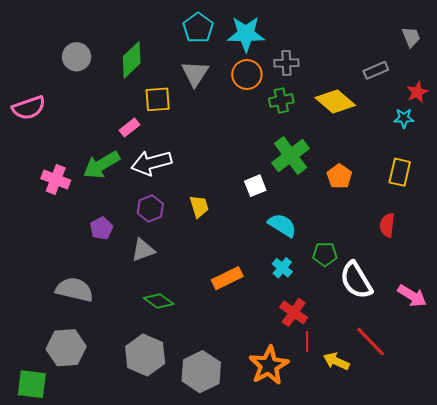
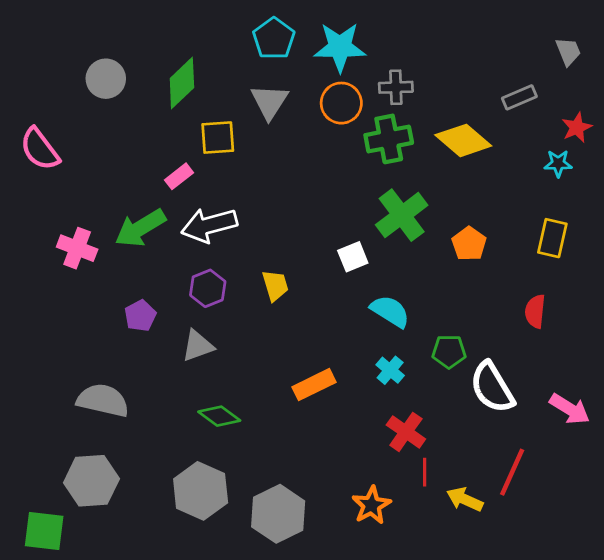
green cross: (281, 100) -> (389, 139), size x1.4
pink semicircle: (29, 108) -> (40, 149), turned 72
red line: (371, 342) -> (512, 472), turned 68
orange star: (269, 365) -> (371, 505), size x0.7

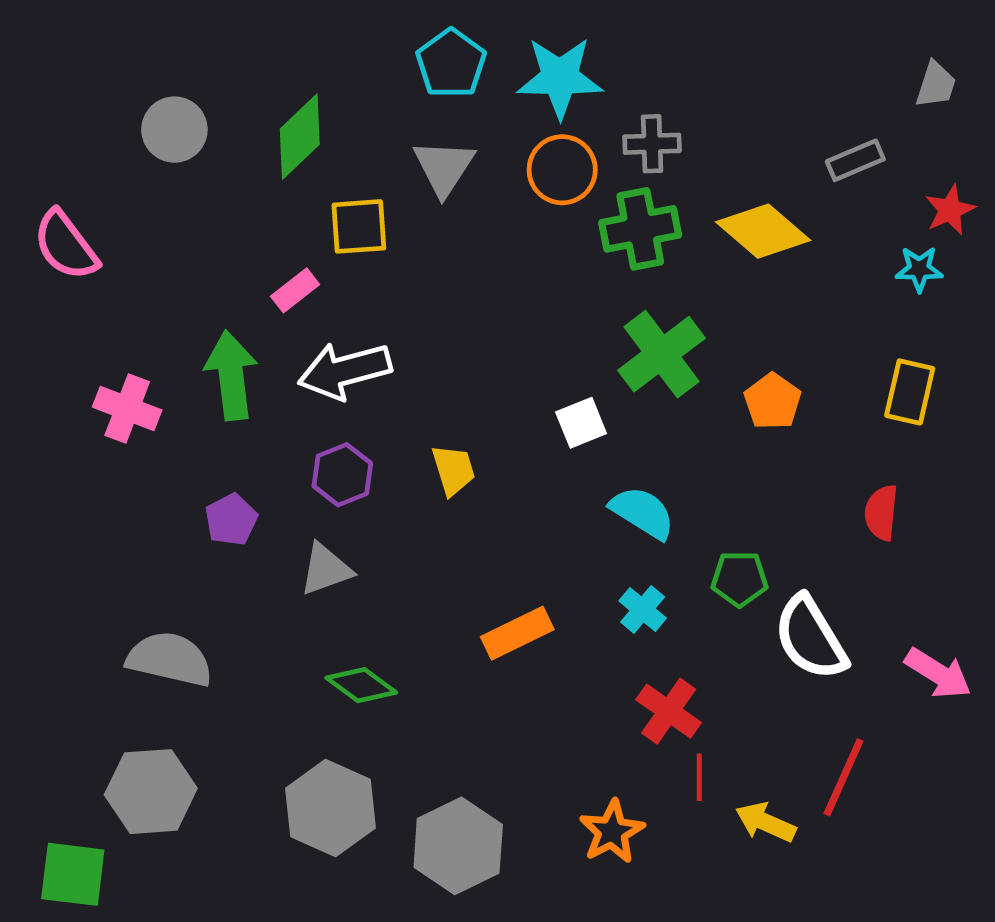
gray trapezoid: (568, 51) -> (936, 85), turned 40
green arrow: (140, 228) -> (231, 375), turned 114

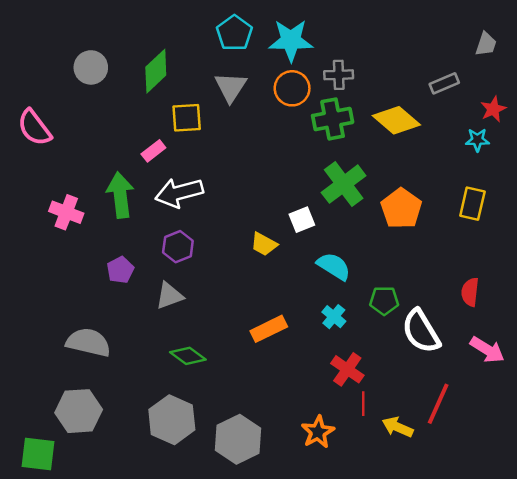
orange pentagon: (773, 401) -> (401, 209), size x1.4
yellow trapezoid: (453, 470) -> (264, 244), moved, turned 136
red semicircle: (881, 513) -> (470, 292), moved

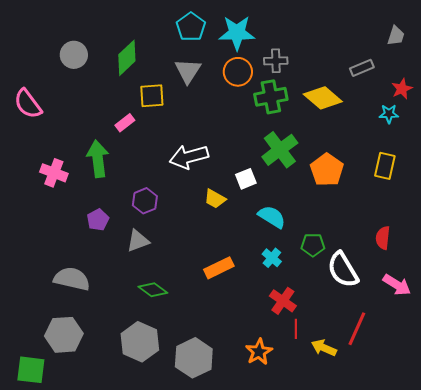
white arrow: (179, 193) -> (189, 157), moved

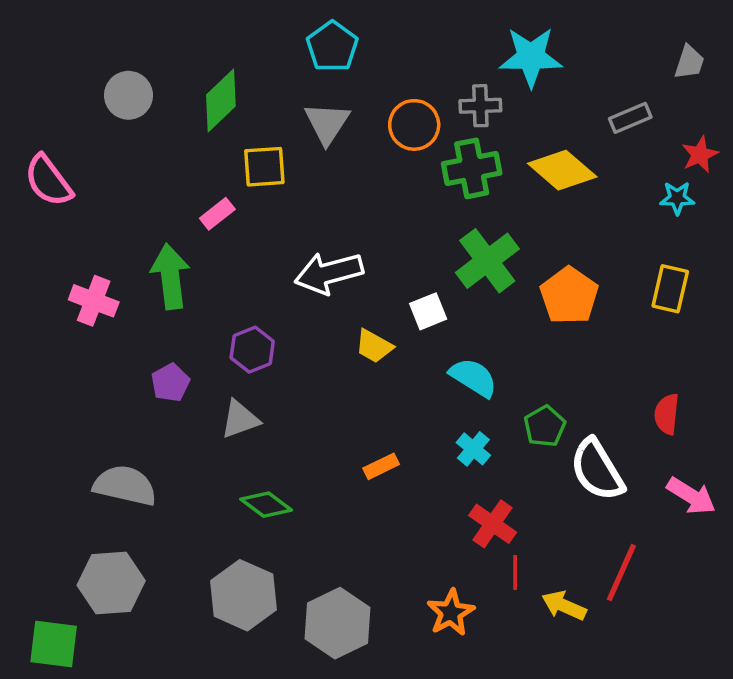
cyan star: (237, 33) -> (531, 57), moved
green pentagon: (313, 245) -> (545, 426), turned -30
orange rectangle: (219, 268) -> (381, 466), size x0.7

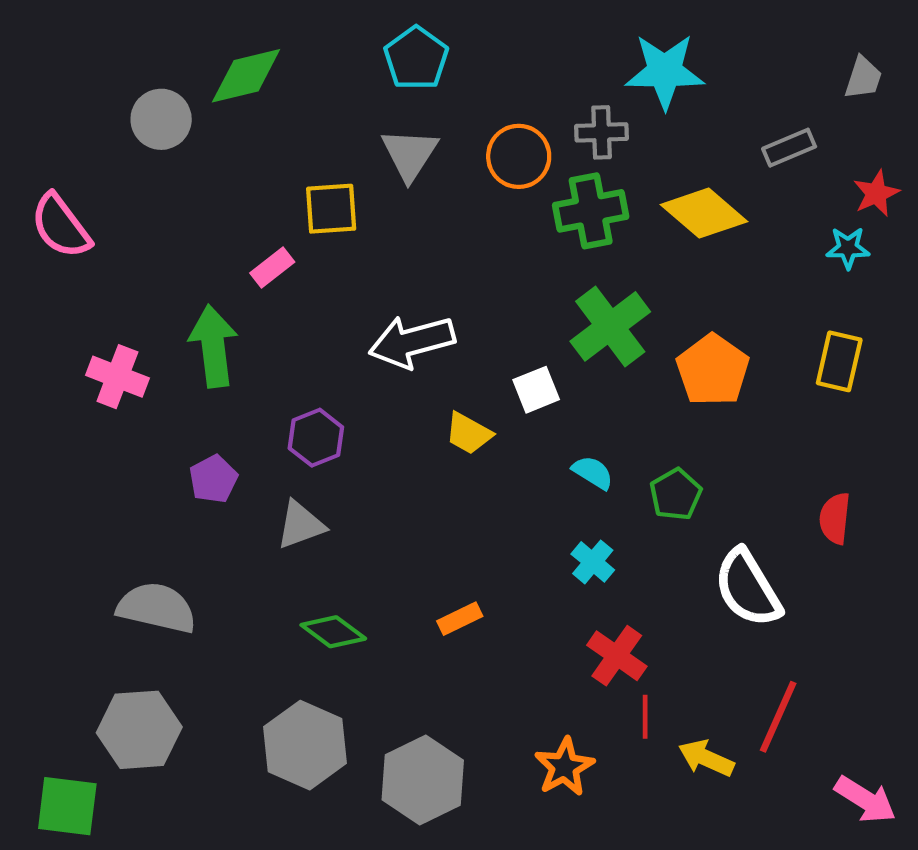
green diamond: (221, 101) -> (246, 76), moved, turned 30
cyan semicircle: (473, 377) -> (593, 473), size x0.7
green pentagon: (545, 426) -> (676, 494), moved
orange rectangle: (381, 466) -> (460, 619), moved
pink arrow: (691, 496) -> (865, 800), moved

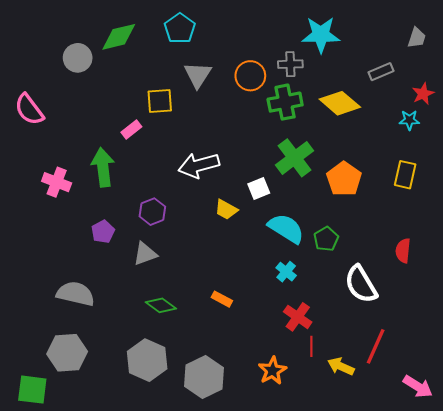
cyan pentagon: (416, 58) -> (180, 28), moved
cyan semicircle: (593, 473) -> (286, 228), size x1.8
orange rectangle: (460, 619) -> (222, 299), turned 54

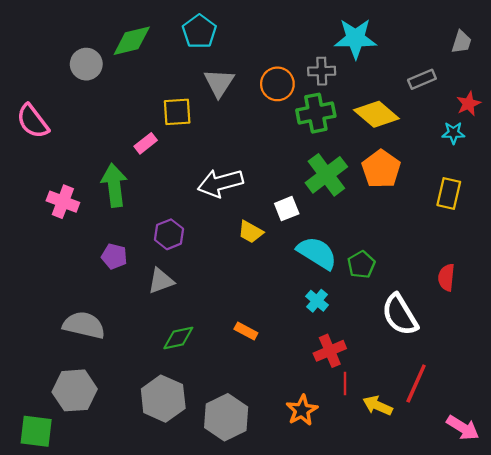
orange pentagon: (344, 179) -> (381, 169), moved
purple pentagon: (103, 232) -> (114, 256), turned -30
green diamond: (161, 305) -> (178, 338), turned -48
red cross: (298, 317) -> (330, 351), turned 32

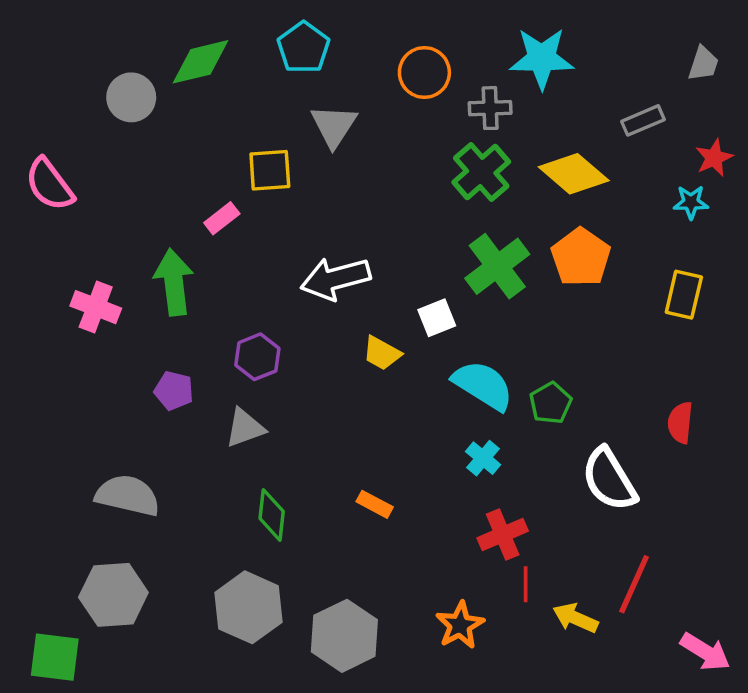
orange circle: (277, 84) -> (424, 73), moved
green cross: (316, 113) -> (481, 172), turned -30
green diamond: (178, 338) -> (272, 515), turned -72

